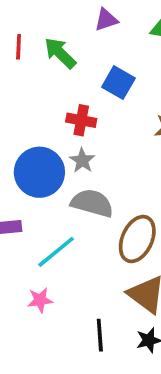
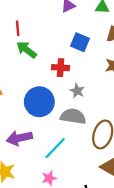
green arrow: (60, 53) -> (27, 50), moved
gray star: (82, 160) -> (77, 91), moved

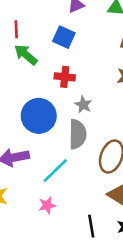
blue square: (80, 42) -> (64, 37), moved
gray semicircle: (73, 116) -> (78, 134), turned 80

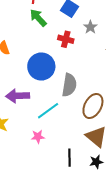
gray star: (83, 105) -> (90, 27), moved

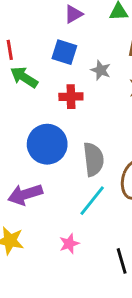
cyan line: (48, 111) -> (92, 201), moved

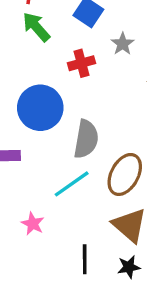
red cross: (71, 97) -> (81, 63), turned -30
pink star: (69, 244) -> (33, 224), turned 30

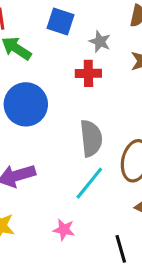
red cross: (81, 63) -> (88, 73), moved, turned 30
blue circle: (40, 108) -> (26, 104), moved

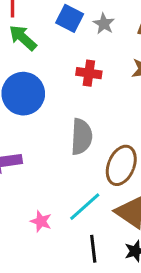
gray star: (100, 42) -> (104, 24), moved
cyan line: (89, 183) -> (85, 207), moved

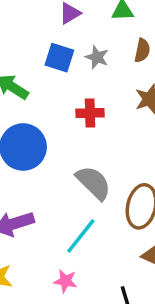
gray semicircle: (81, 137) -> (93, 183), turned -39
cyan line: (85, 207) -> (81, 236), moved

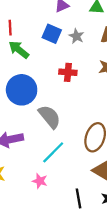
gray semicircle: (93, 183) -> (50, 117), moved

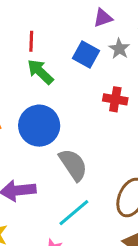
gray star: (77, 36) -> (119, 49), moved
red cross: (68, 72) -> (115, 99), moved

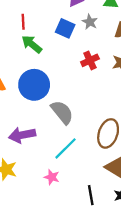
red cross: (115, 99) -> (90, 60), turned -30

